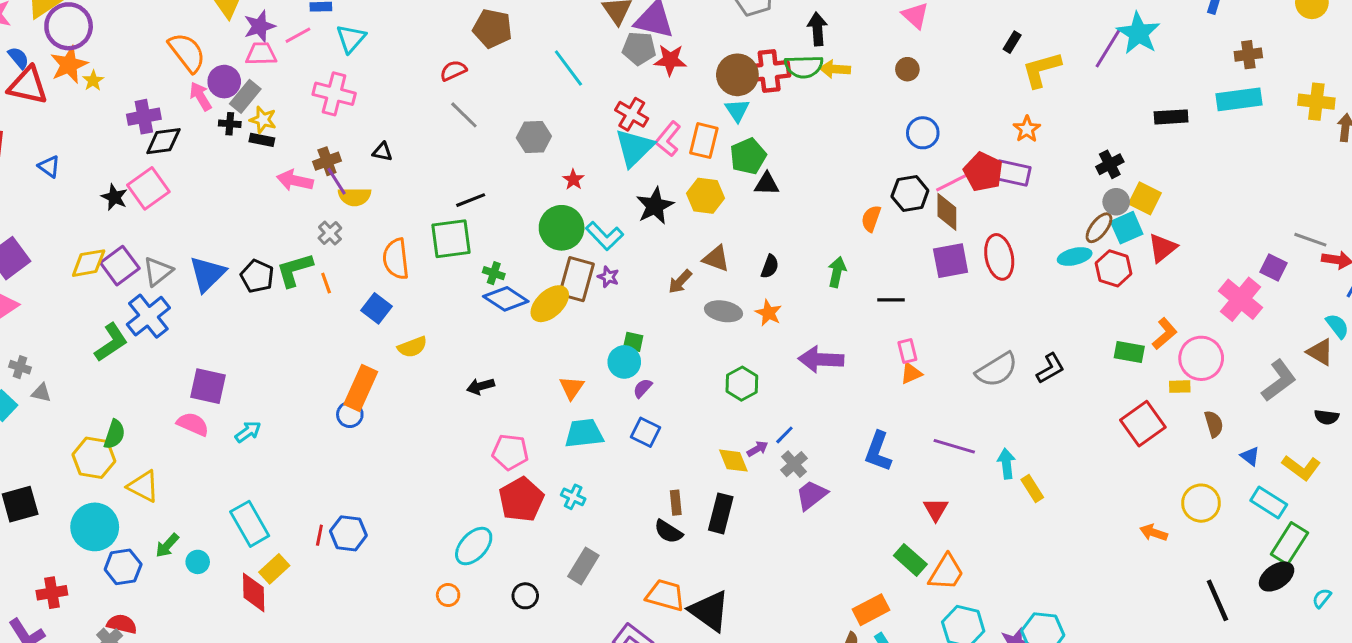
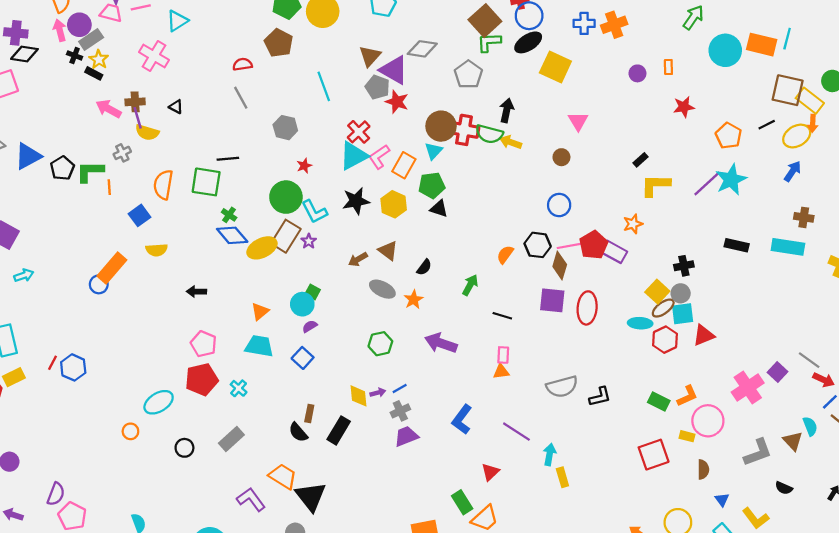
yellow square: (1145, 198) -> (657, 292), moved

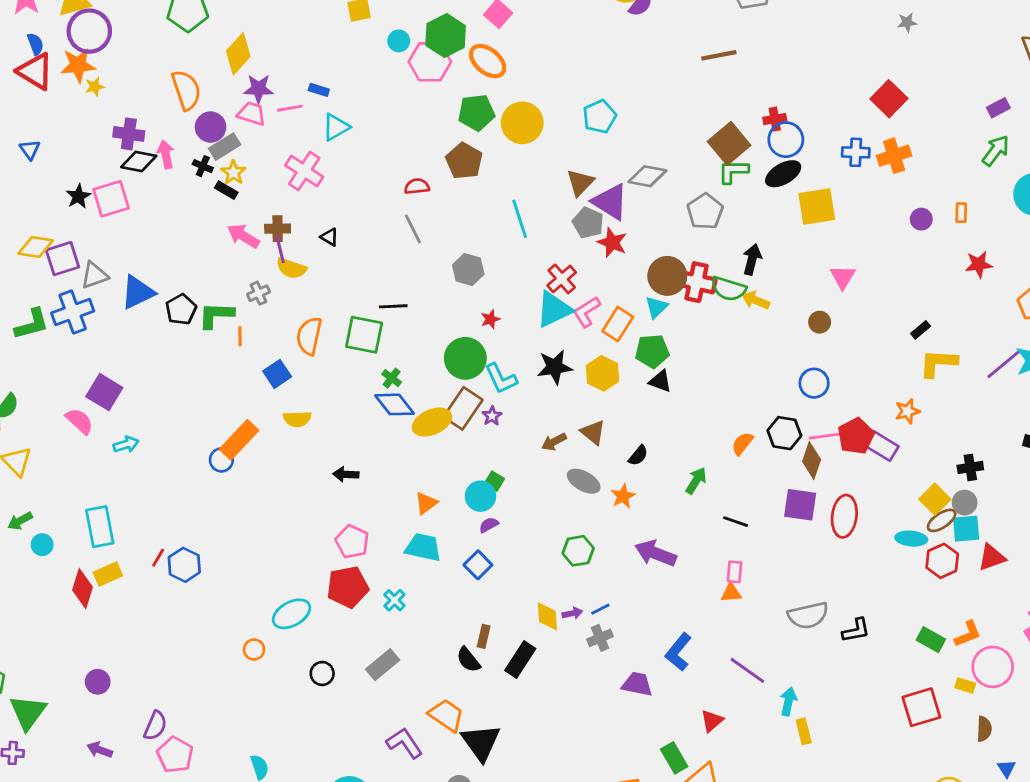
pink arrow: (60, 30) -> (166, 154), moved
yellow square: (555, 67) -> (817, 207), turned -36
purple trapezoid: (406, 436) -> (637, 684), moved, turned 30

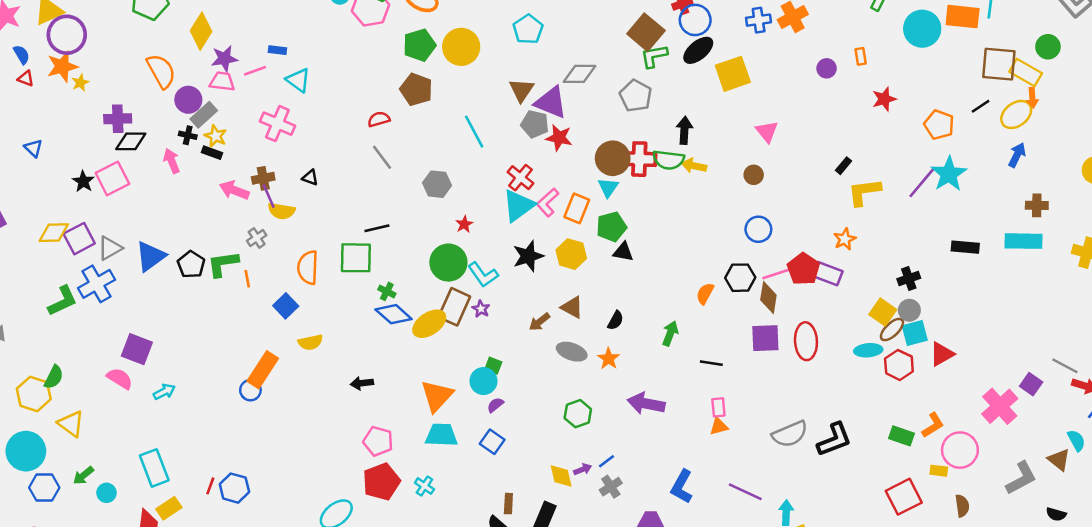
red triangle: (35, 71) -> (26, 79), size x0.5
cyan triangle: (336, 127) -> (298, 80), turned -44
pink arrow: (166, 154) -> (172, 161), moved
orange triangle: (426, 503) -> (437, 396), size x1.6
black L-shape: (856, 630) -> (834, 440), size x1.4

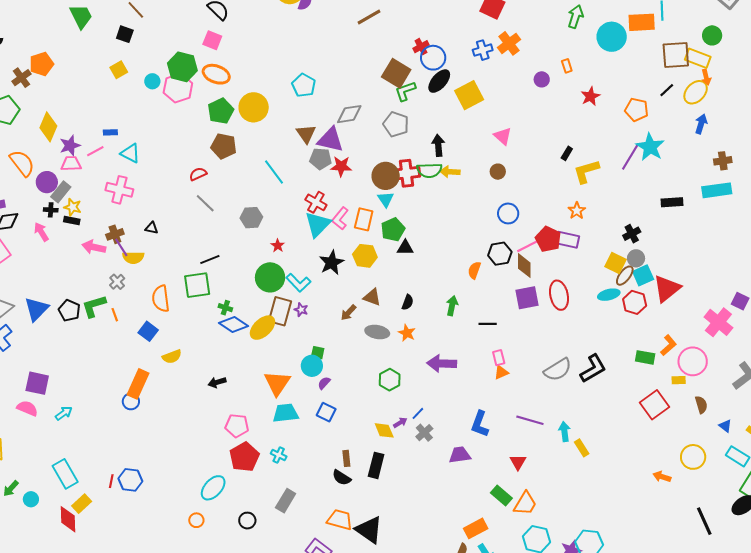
red triangle: (942, 354) -> (667, 289), size x1.4

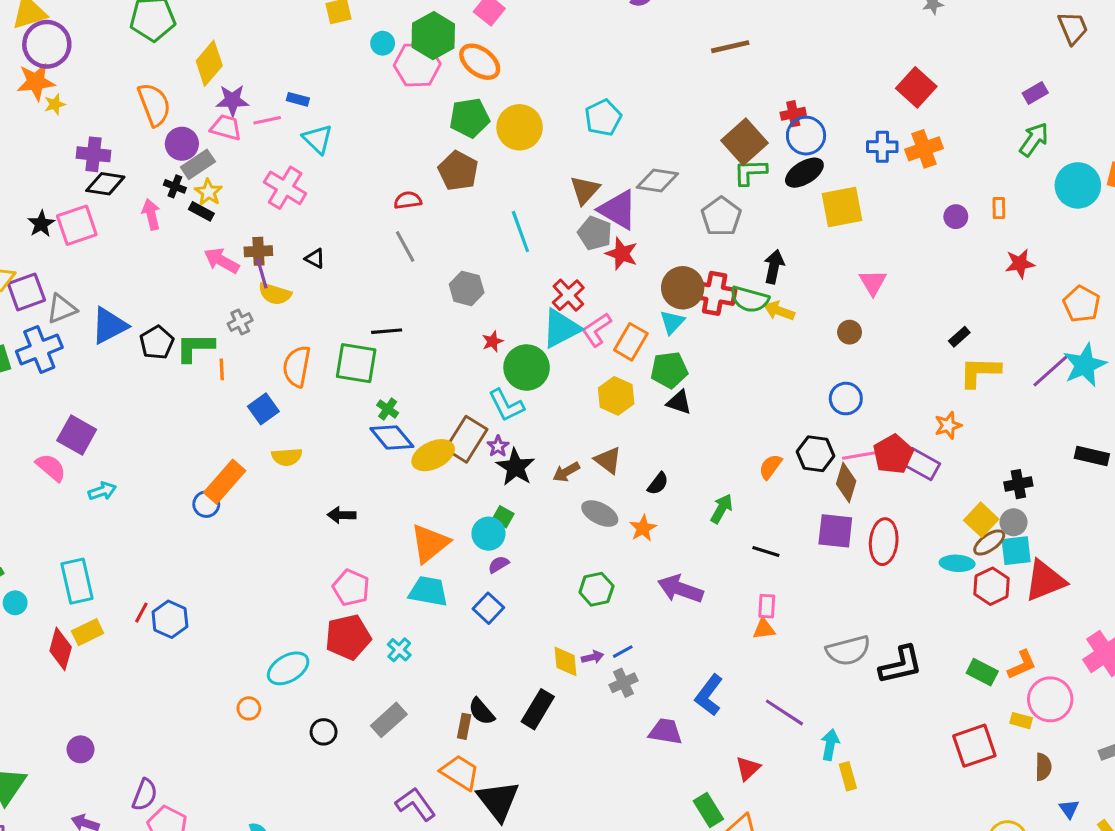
black star: (332, 263) -> (516, 467), moved, turned -30
green circle: (270, 277) -> (527, 368), moved
brown rectangle: (346, 458) -> (464, 726), moved

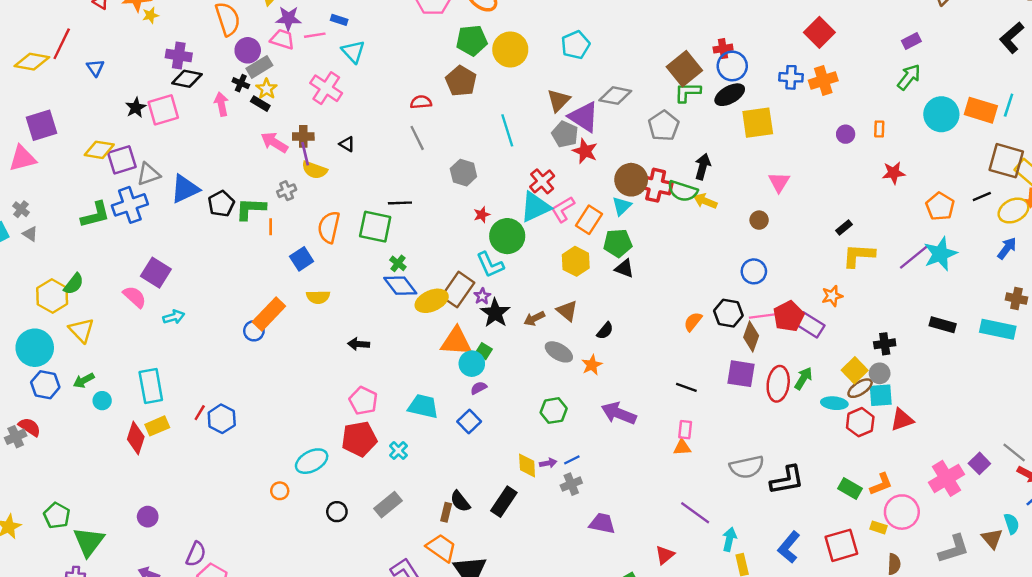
green arrow: (722, 509) -> (803, 378), moved
orange triangle: (430, 543) -> (456, 341), moved, turned 40
red triangle: (1045, 581) -> (902, 420), size x0.7
blue L-shape: (709, 695) -> (789, 547), moved

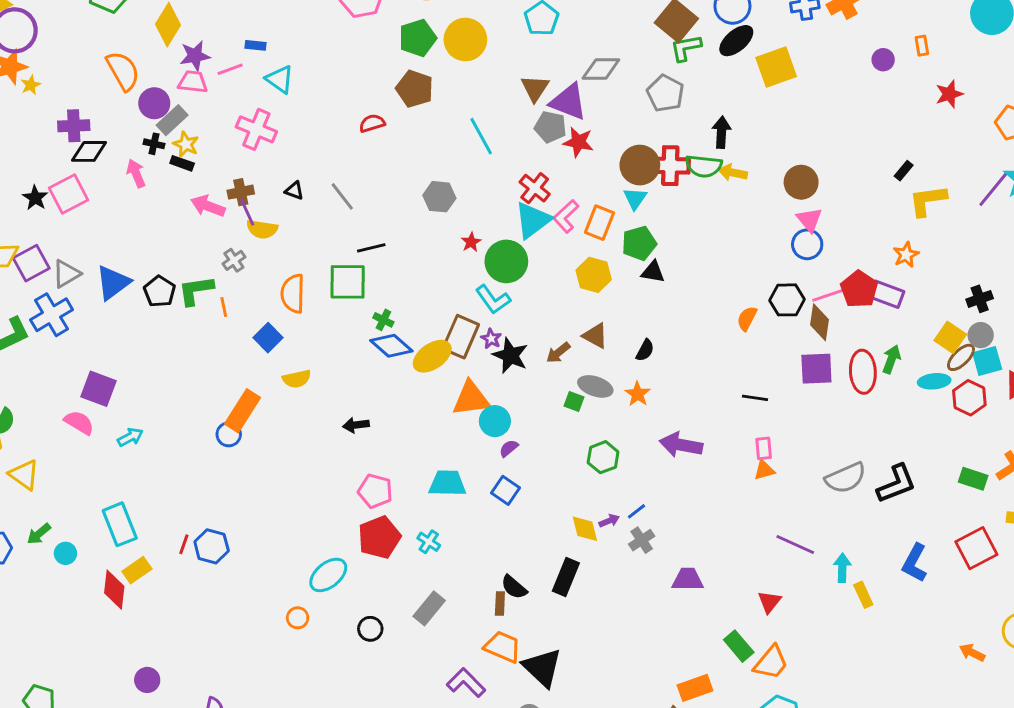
gray line: (417, 138) -> (342, 196), moved
pink triangle: (779, 182) -> (809, 220), moved
brown circle: (759, 220) -> (801, 182), size x1.5
green square: (484, 351) -> (574, 402), moved

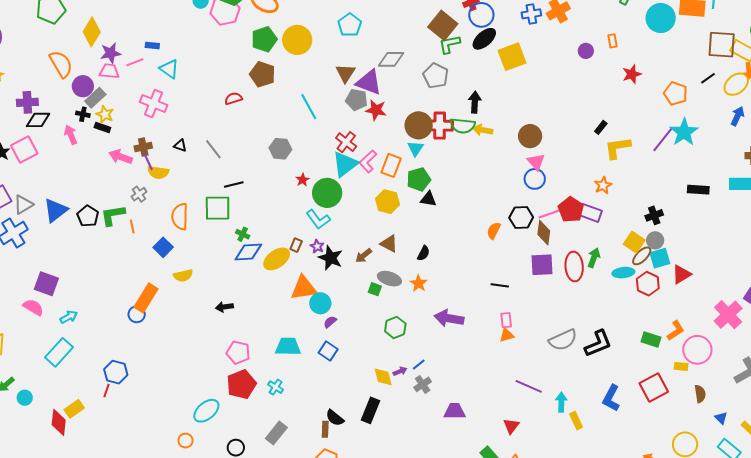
brown rectangle: (461, 337) -> (296, 245), size x0.5
blue diamond: (391, 346) -> (248, 252), turned -44
cyan rectangle: (120, 524) -> (59, 352), moved, turned 64
blue hexagon: (212, 546) -> (116, 372), moved

